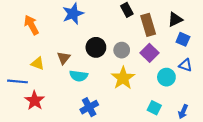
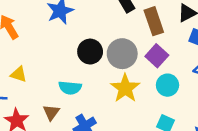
gray circle: (122, 50) -> (122, 54), size x1.5
brown triangle: (64, 58) -> (51, 112), moved
cyan circle: (166, 77) -> (167, 85), moved

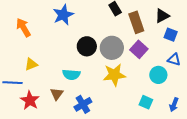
yellow triangle: (19, 74) -> (31, 64), turned -40
cyan circle: (167, 85) -> (158, 75), moved
yellow star: (125, 88) -> (114, 75), turned 30

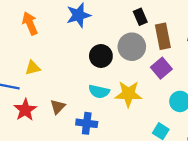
gray circle: (112, 48) -> (132, 47), moved
cyan semicircle: (71, 75) -> (99, 91), moved
blue cross: (83, 104) -> (87, 123), turned 30

